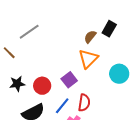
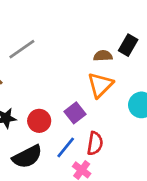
brown semicircle: (90, 37) -> (103, 56), turned 48

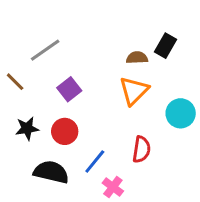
purple square: (75, 113) -> (69, 89), moved
red semicircle: (95, 143) -> (141, 149), moved
black semicircle: (27, 157) -> (51, 172), turned -140

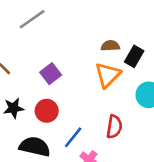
black rectangle: (166, 46) -> (134, 56), moved
gray line: (45, 50) -> (32, 19), moved

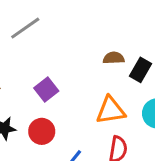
orange triangle: (108, 75) -> (111, 110), moved, turned 36

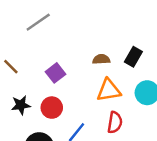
brown semicircle: (114, 58) -> (101, 59), moved

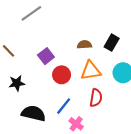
red circle: (52, 108) -> (62, 75), moved

